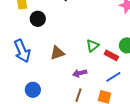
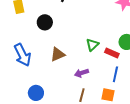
black circle: (38, 19) -> (45, 22), moved
blue line: (113, 77) -> (115, 74), turned -42

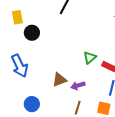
black circle: (45, 22) -> (32, 33), moved
brown triangle: (58, 54) -> (59, 80), moved

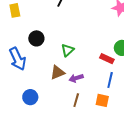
black circle: (32, 33) -> (36, 38), moved
green triangle: (90, 58) -> (68, 50), moved

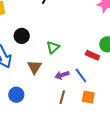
brown triangle: (58, 72) -> (34, 67), moved, turned -35
blue line: (110, 80) -> (81, 75), moved, turned -49

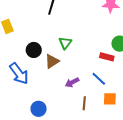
green triangle: (53, 47) -> (65, 43), moved
brown triangle: (34, 67) -> (52, 61), moved, turned 35
purple arrow: (62, 75) -> (72, 82), moved

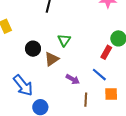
red rectangle: (107, 57) -> (106, 52), turned -72
blue arrow: (19, 74) -> (23, 85), moved
purple arrow: (72, 82) -> (73, 79), turned -120

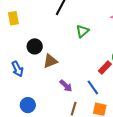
green triangle: (64, 40) -> (82, 31), moved
blue arrow: (23, 85) -> (17, 69), moved, size x0.7

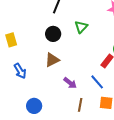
yellow rectangle: (13, 18) -> (11, 40), moved
black circle: (35, 46) -> (53, 34), moved

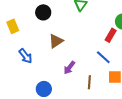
black circle: (53, 34) -> (43, 12), moved
purple arrow: (70, 83) -> (69, 68), moved, turned 96

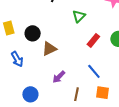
black circle: (43, 12) -> (33, 33), moved
red rectangle: (111, 35) -> (93, 40), moved

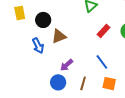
blue arrow: (17, 59) -> (38, 46), moved
blue circle: (30, 94) -> (58, 82), moved

